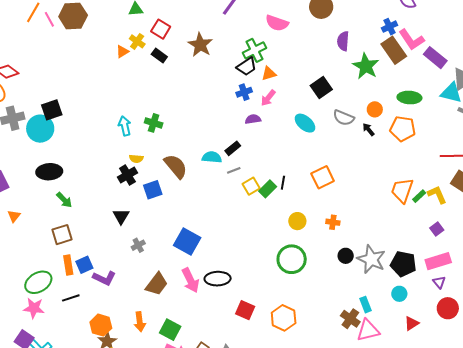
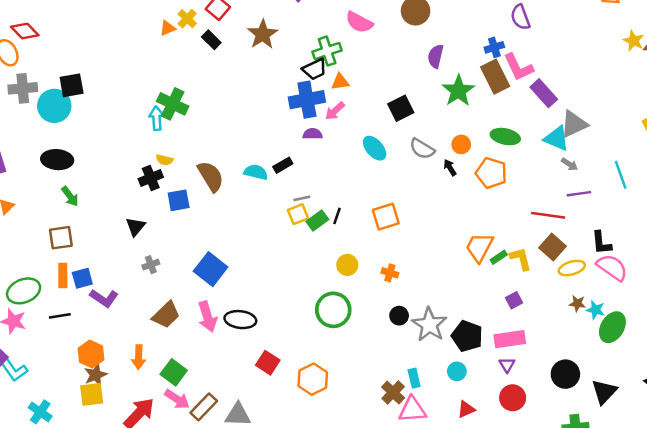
blue cross: (244, 92) -> (307, 100), size x1.8
green cross: (154, 123) -> (173, 104), moved, size x1.4
gray line: (234, 170) -> (302, 198), moved

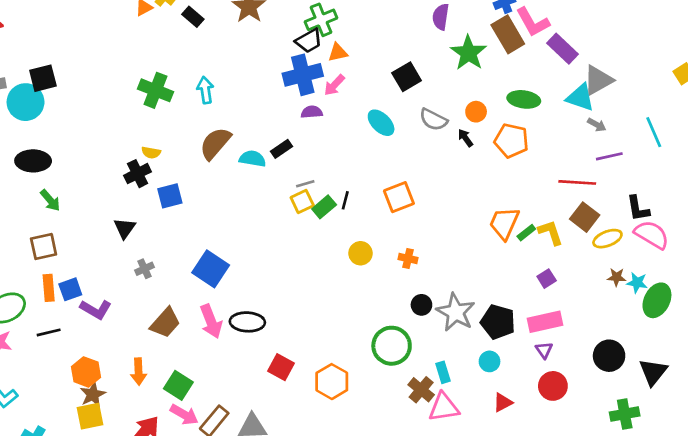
cyan arrow: (157, 118) -> (205, 90), moved
brown semicircle: (211, 176) -> (215, 143), moved, turned -104
green circle: (333, 310) -> (392, 346), moved

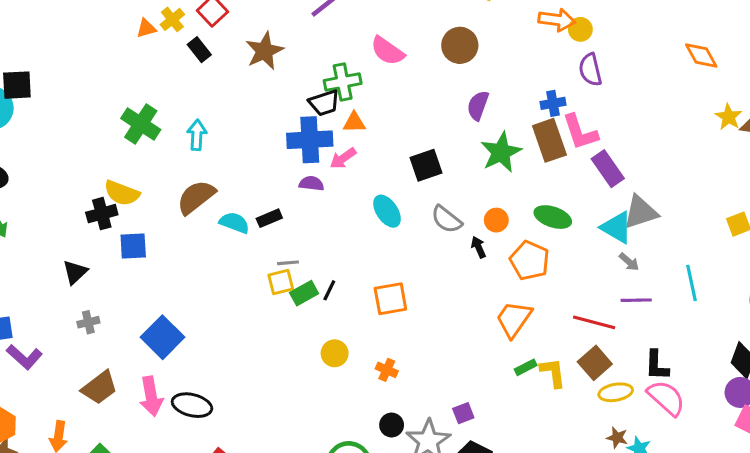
yellow semicircle: (151, 153) -> (122, 193), size x1.6
orange trapezoid: (504, 223) -> (514, 319), moved
purple square: (547, 279) -> (463, 413), moved

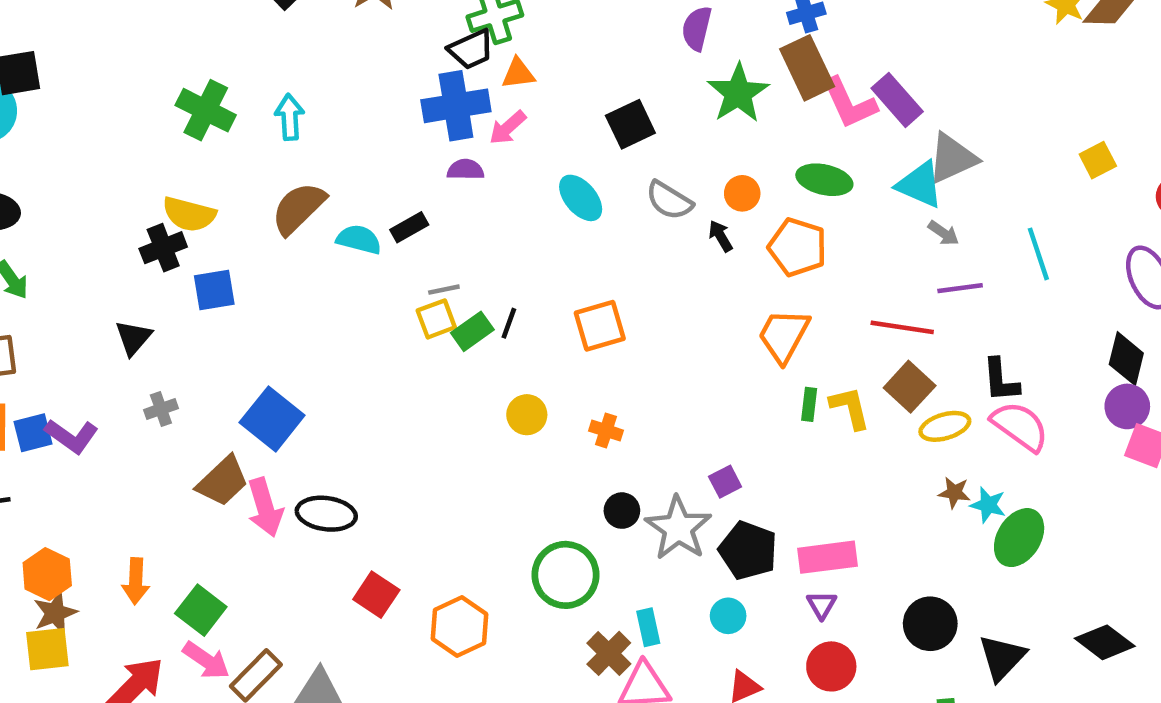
pink L-shape: (580, 132) -> (849, 103), moved
purple L-shape: (24, 357) -> (72, 436), moved
green rectangle: (526, 367) -> (809, 404), turned -50
brown trapezoid: (99, 388) -> (223, 481), moved

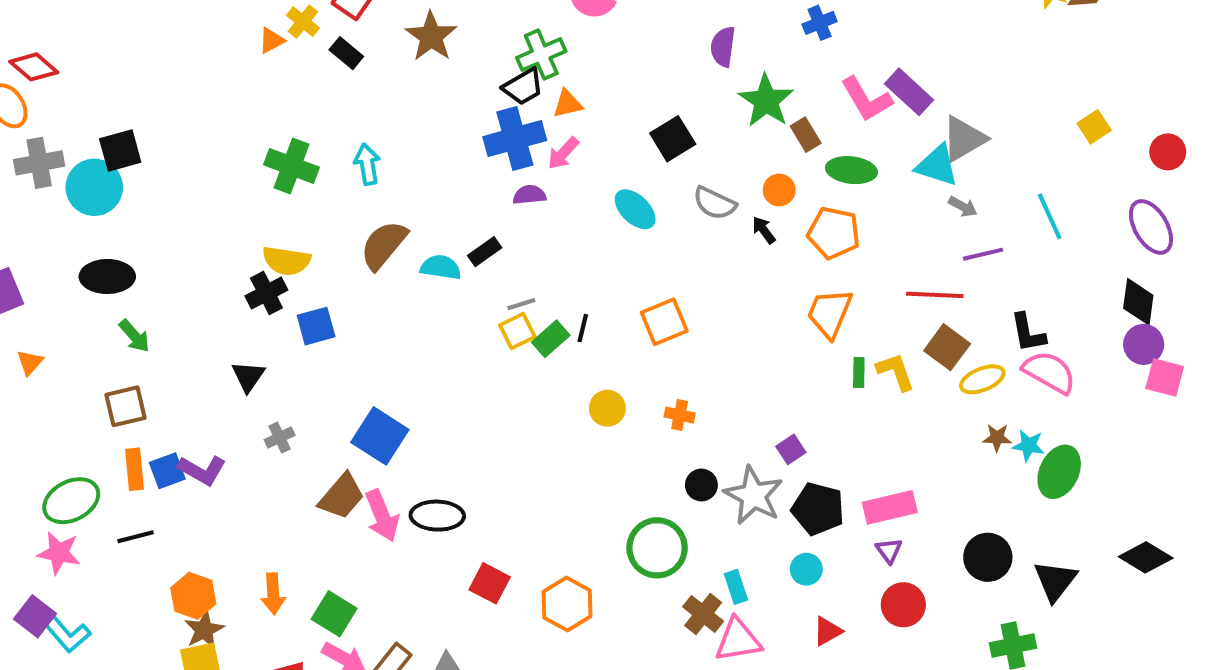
brown rectangle: (807, 68) -> (806, 135), moved, size x0.6

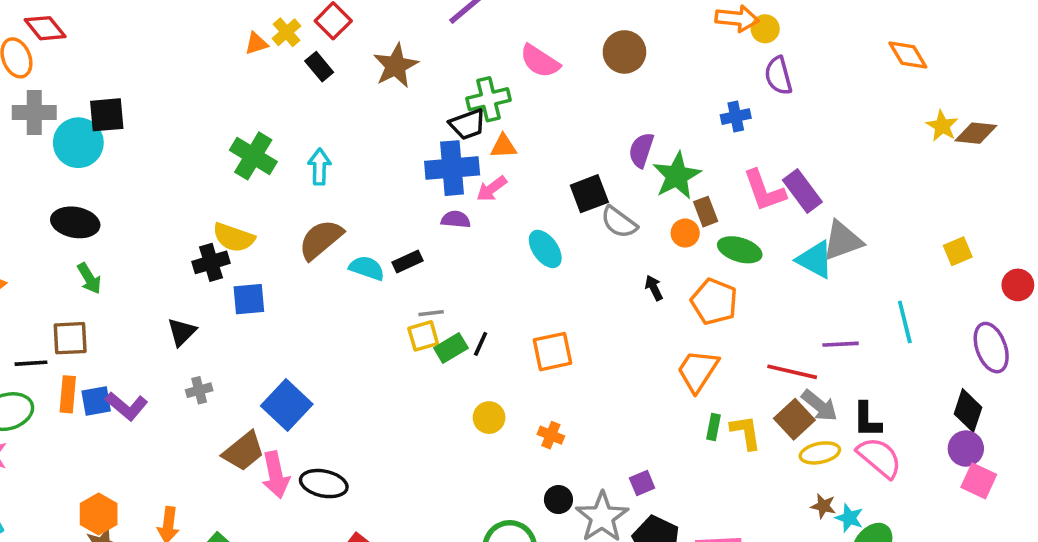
purple semicircle: (723, 47) -> (641, 150), moved
orange circle: (779, 190) -> (685, 233), moved
gray semicircle: (715, 203) -> (619, 222), moved
gray arrow: (963, 207) -> (819, 406), moved, size x1.5
black line: (136, 537) -> (31, 363), moved

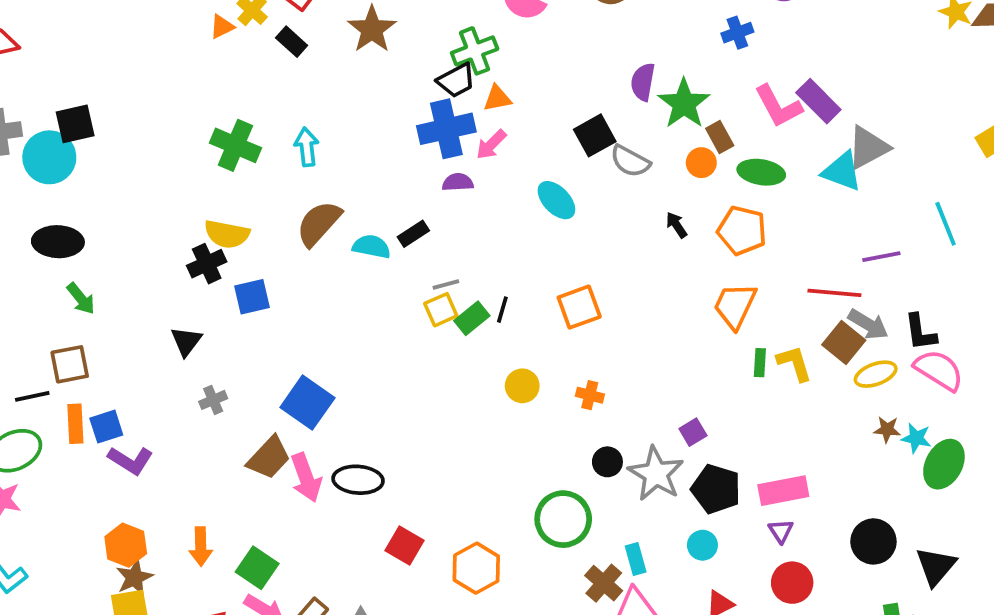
purple L-shape: (127, 406) -> (131, 460), moved

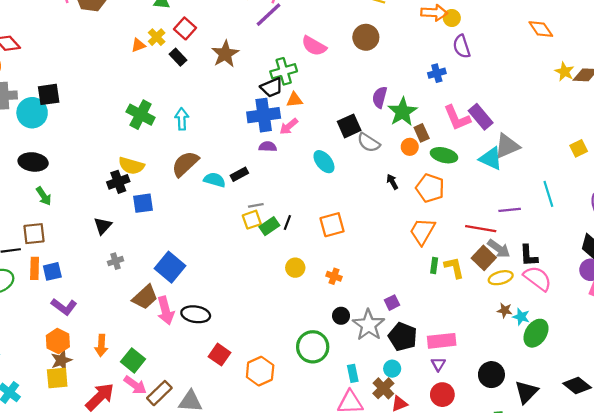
purple L-shape: (131, 460) -> (64, 307), moved
brown cross: (604, 583) -> (383, 388), moved

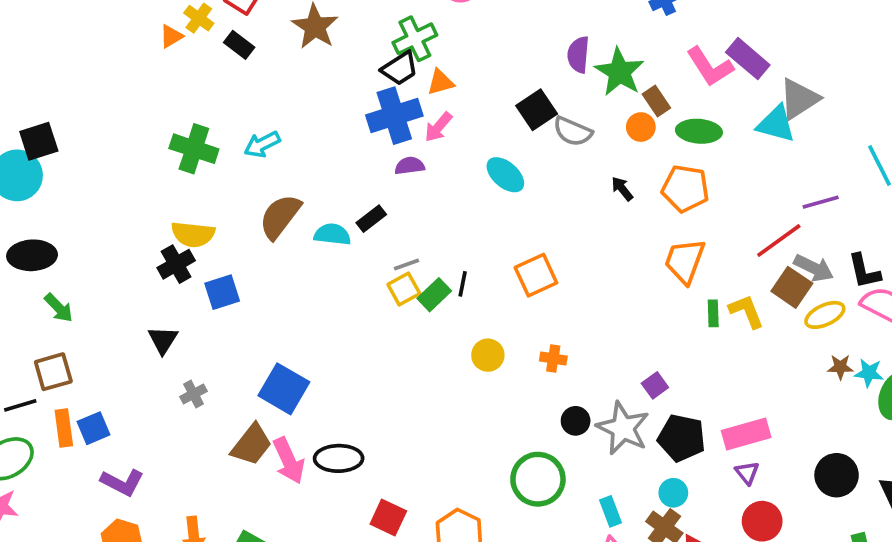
cyan arrow: (182, 119) -> (262, 144), turned -105
red line: (481, 229) -> (779, 241), turned -36

